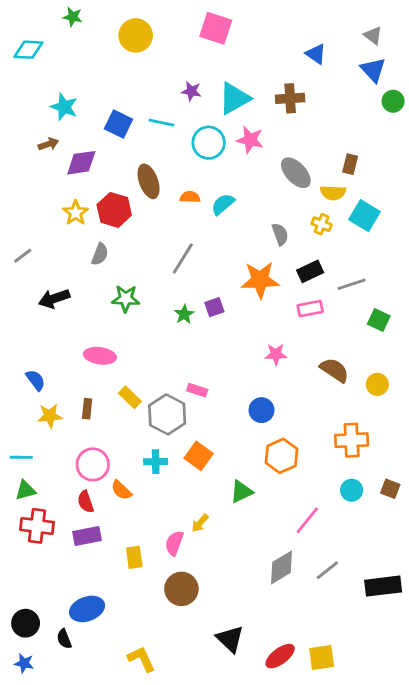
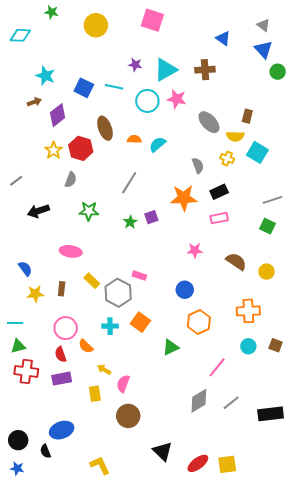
purple diamond: (81, 163) -> (58, 115), turned -30
gray line: (352, 284) -> (273, 200), moved
yellow arrow: (200, 523) -> (104, 369), moved, turned 80

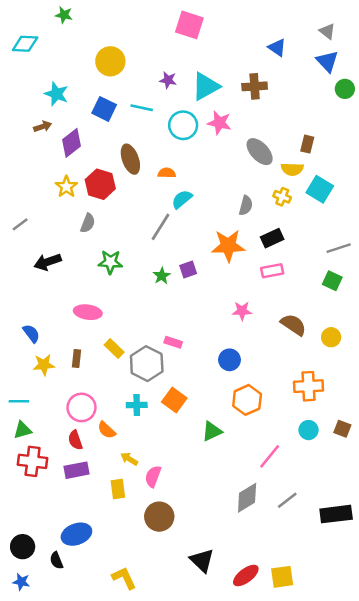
yellow circle: (96, 25) -> (110, 61), moved
cyan semicircle: (157, 144) -> (182, 199), moved
gray semicircle: (198, 166) -> (246, 206), turned 35

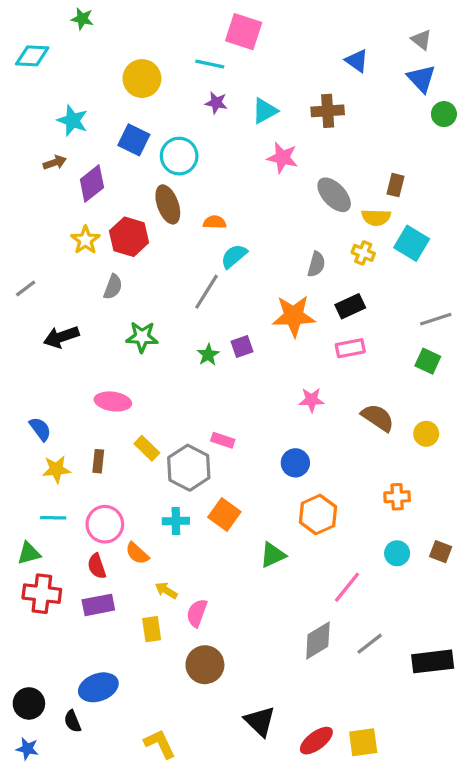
cyan triangle: (206, 86) -> (265, 111), size x0.7
cyan line: (142, 108) -> (210, 64), moved
cyan circle: (183, 125) -> (179, 156), moved
orange cross: (309, 386) -> (397, 497), size x0.7
cyan line: (19, 401) -> (53, 518), moved

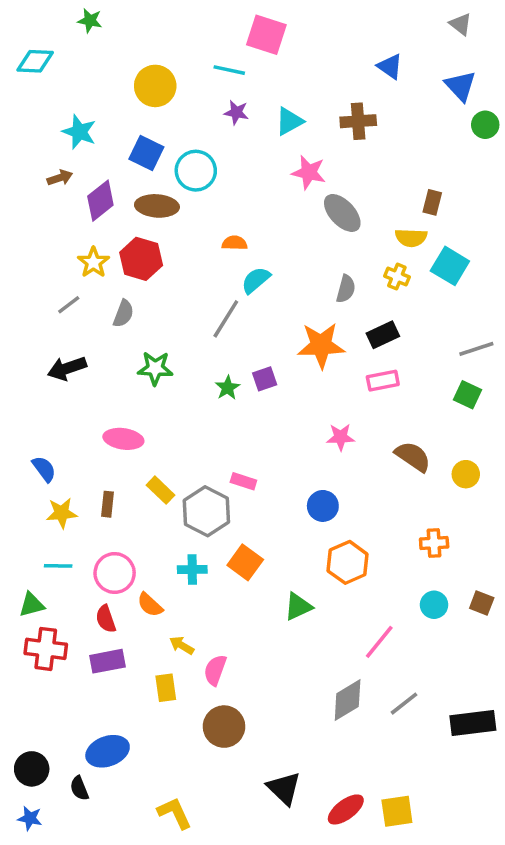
gray triangle: (421, 40) -> (460, 24), moved
gray ellipse: (334, 195) -> (342, 213), moved
brown ellipse: (168, 204) -> (157, 206), moved, turned -66
gray line: (26, 288) -> (69, 305), moved

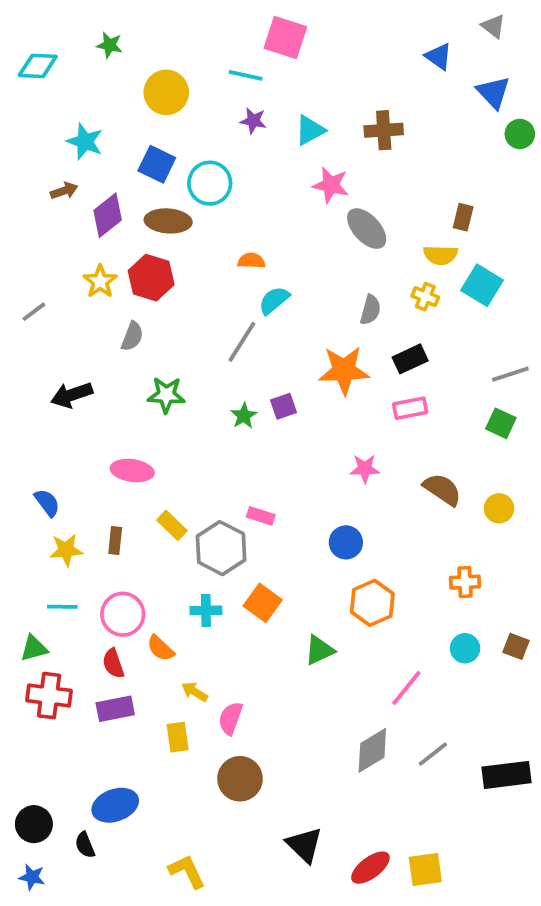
green star: (90, 21) -> (110, 45), moved
blue triangle: (390, 67) -> (439, 56), moved
gray line: (69, 305) -> (34, 312), moved

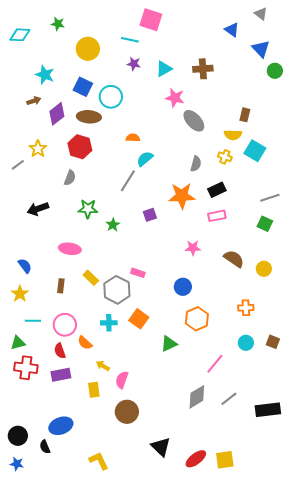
yellow star: (100, 281) -> (38, 149), moved
green star: (244, 416) -> (113, 225), moved
yellow star: (66, 550) -> (20, 294), moved, turned -30

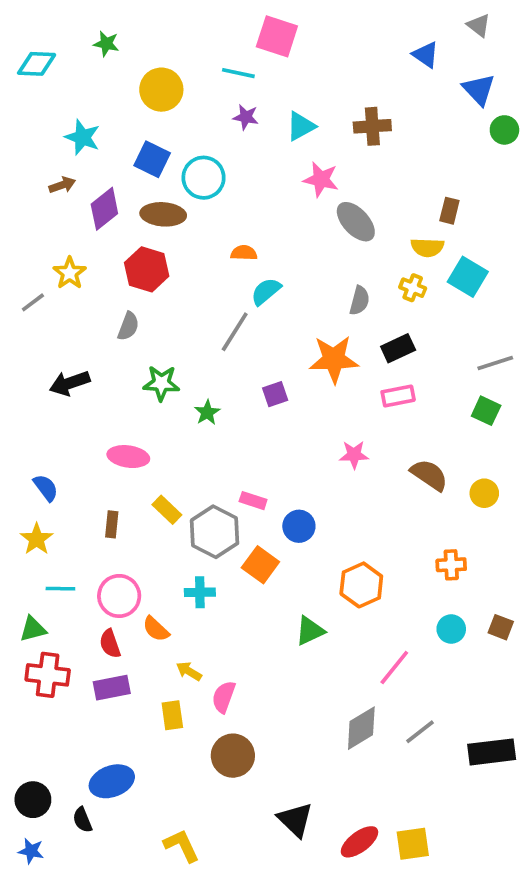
blue circle: (183, 287) -> (299, 526), moved
orange square: (139, 319) -> (260, 565), moved

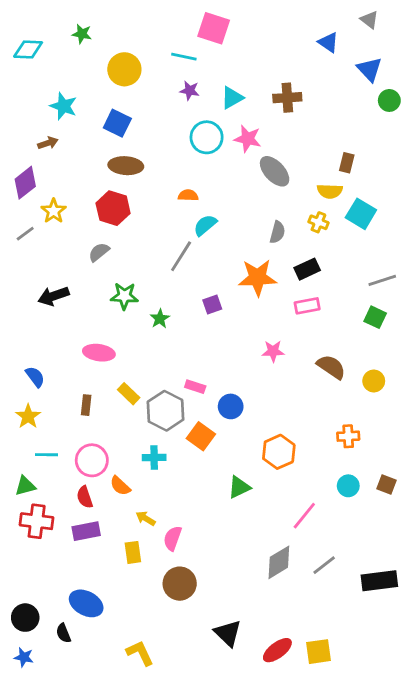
cyan circle: (204, 178) -> (207, 137), moved
purple diamond: (104, 209) -> (25, 183), moved
gray semicircle: (128, 326) -> (99, 252), turned -150
blue ellipse: (112, 781) -> (86, 603), turned 48

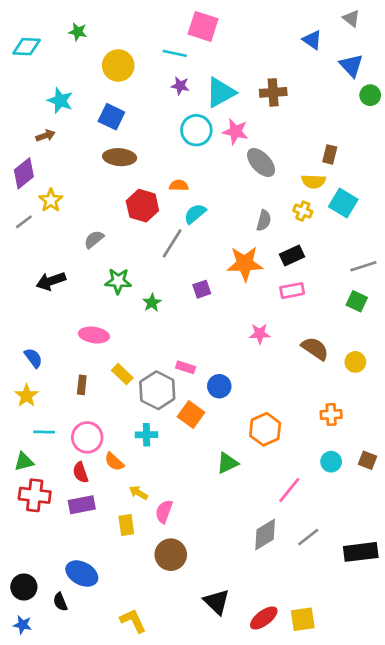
cyan triangle: (232, 98) -> (221, 92), size x1.4
red hexagon: (113, 208) -> (142, 206), moved

